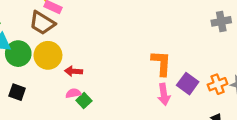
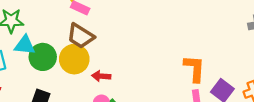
brown trapezoid: (42, 23) -> (81, 36), moved

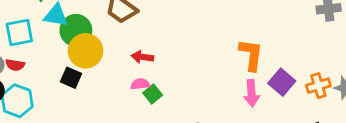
yellow circle: (74, 59) -> (86, 51), moved

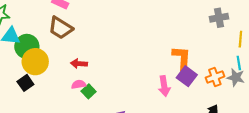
orange L-shape: (251, 55) -> (182, 58), moved
black square: (71, 78) -> (25, 83), turned 35

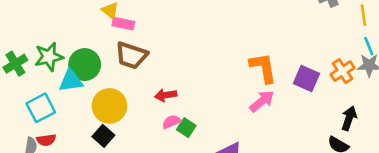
green circle: (27, 46) -> (85, 65), moved
orange L-shape: (182, 58) -> (263, 68), moved
pink arrow: (164, 86) -> (262, 101), moved, turned -108

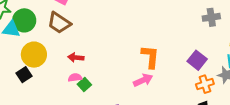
orange cross: (342, 71) -> (205, 84), moved
purple square: (306, 78) -> (197, 60), moved

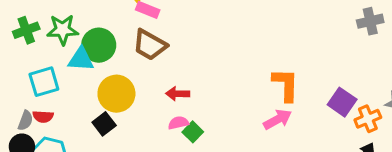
purple square: (197, 60) -> (342, 102), moved

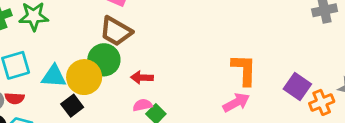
green circle: (99, 45) -> (104, 60), moved
cyan triangle: (81, 59) -> (54, 76), moved

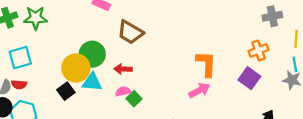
brown trapezoid: (116, 31) -> (130, 32), moved
cyan triangle: (54, 76) -> (92, 82), moved
orange cross: (322, 102) -> (258, 50), moved

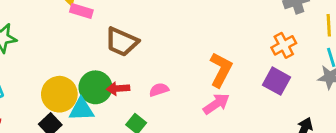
green circle: (92, 54) -> (95, 87), moved
orange L-shape: (206, 64) -> (221, 70), turned 32
pink semicircle: (123, 91) -> (159, 90), moved

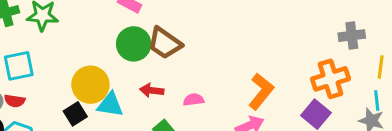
orange cross: (284, 45) -> (330, 79), size x1.4
green circle: (95, 87) -> (134, 44), moved

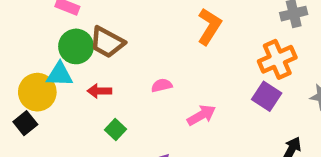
orange L-shape: (261, 91) -> (209, 26), moved
pink semicircle: (194, 100) -> (162, 85), moved
cyan triangle: (110, 105) -> (60, 74), moved

